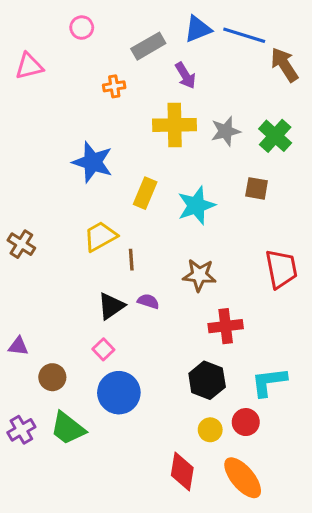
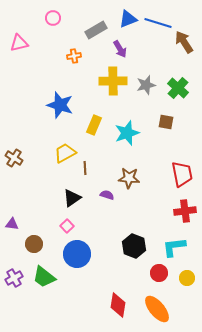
purple semicircle: (148, 301) -> (107, 195), moved
red cross: (226, 326) -> (185, 211), moved
yellow circle: (210, 430) -> (187, 278), moved

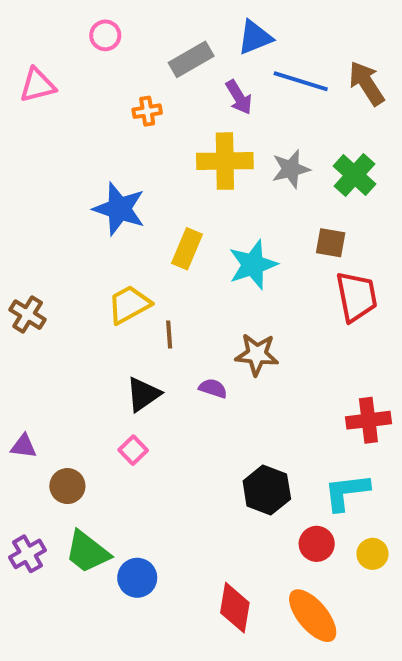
blue line: (158, 23) -> (301, 81), moved
red trapezoid: (182, 174) -> (357, 297), moved
blue circle: (77, 254) -> (137, 578), moved, size x0.7

